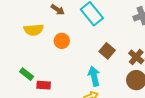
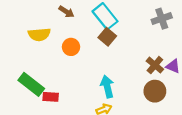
brown square: (107, 51) -> (107, 37), moved
green rectangle: (27, 74) -> (31, 84), size x1.6

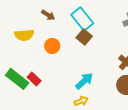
cyan arrow: (107, 87) -> (84, 81), turned 60
red rectangle: (51, 97) -> (34, 79), moved, turned 40

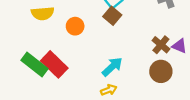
red rectangle: (34, 79) -> (54, 64), size x1.6

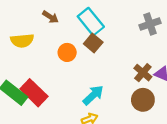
orange circle: (75, 26) -> (67, 52), moved

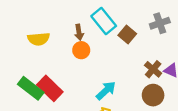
brown arrow: (51, 17) -> (79, 32), moved, turned 48
brown square: (93, 43) -> (127, 34), moved

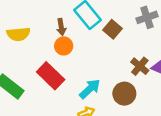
red rectangle: (50, 88) -> (51, 76), moved
brown circle: (153, 95) -> (124, 94), moved

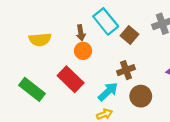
brown cross: (140, 66) -> (126, 70), moved, turned 30

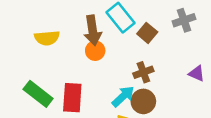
brown arrow: (81, 33) -> (93, 30), size x1.6
red rectangle: (71, 79) -> (72, 98), moved, turned 50
brown circle: (141, 96) -> (143, 101), moved

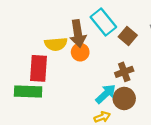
yellow semicircle: (47, 38) -> (56, 44), moved
green rectangle: (38, 94) -> (28, 92), turned -36
red rectangle: (72, 98) -> (38, 68), moved

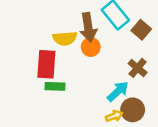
brown cross: (124, 72) -> (138, 68), turned -30
green rectangle: (28, 92) -> (55, 86), moved, size x0.7
brown circle: (124, 98) -> (133, 110), moved

